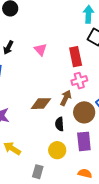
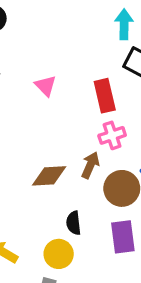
black semicircle: (59, 124) -> (74, 223), moved
yellow circle: (57, 150) -> (59, 254), moved

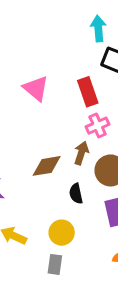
pink triangle: (46, 86) -> (36, 88), size x1.4
black semicircle: (74, 223) -> (76, 194), moved

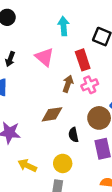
cyan arrow: (98, 28) -> (64, 26), moved
brown arrow: (81, 153) -> (68, 84), moved

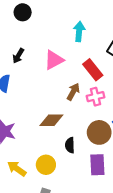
pink triangle: (44, 57) -> (54, 60), turned 42
red rectangle: (83, 60) -> (93, 70), turned -30
yellow circle: (63, 163) -> (46, 165), moved

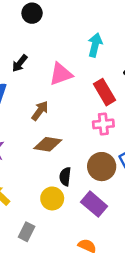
brown arrow: (73, 92) -> (40, 111), moved
yellow circle: (46, 165) -> (52, 198), moved
purple rectangle: (97, 165) -> (94, 204), turned -55

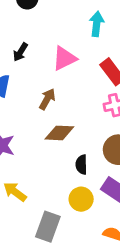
yellow circle: (52, 198) -> (81, 199), moved
gray rectangle: (27, 232) -> (48, 227), size x1.5

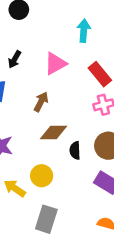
black semicircle: (81, 165) -> (75, 150), moved
yellow circle: (81, 199) -> (42, 176), moved

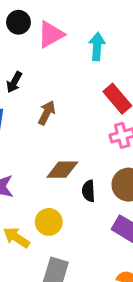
pink triangle: (55, 64) -> (51, 34), moved
brown arrow: (41, 102) -> (47, 113), moved

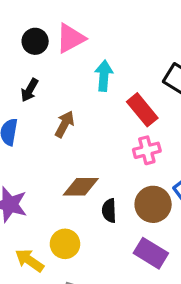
black circle: (18, 22) -> (35, 41), moved
cyan arrow: (97, 46) -> (104, 76), moved

